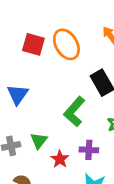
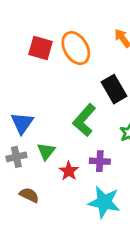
blue triangle: (18, 94) -> (22, 123), moved

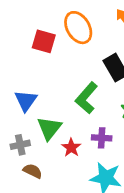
red square: (40, 48) -> (44, 41), moved
green triangle: (46, 151) -> (49, 128), size x1.4
gray cross: (16, 157) -> (20, 145), moved

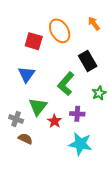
blue triangle: (26, 101) -> (26, 74), moved
gray cross: (20, 145) -> (16, 119), turned 32

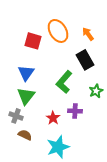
orange arrow: (94, 24) -> (88, 34), moved
green triangle: (38, 107) -> (26, 96), moved
cyan star: (80, 144) -> (58, 147), moved, turned -30

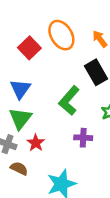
red square: (33, 41) -> (29, 48), turned 30
red star: (53, 118) -> (36, 143), moved

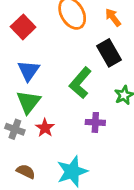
red square: (29, 48) -> (23, 27), moved
brown semicircle: (19, 168) -> (26, 171), moved

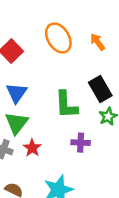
black rectangle: (109, 53) -> (100, 89), moved
green L-shape: (80, 83) -> (66, 105), turned -44

